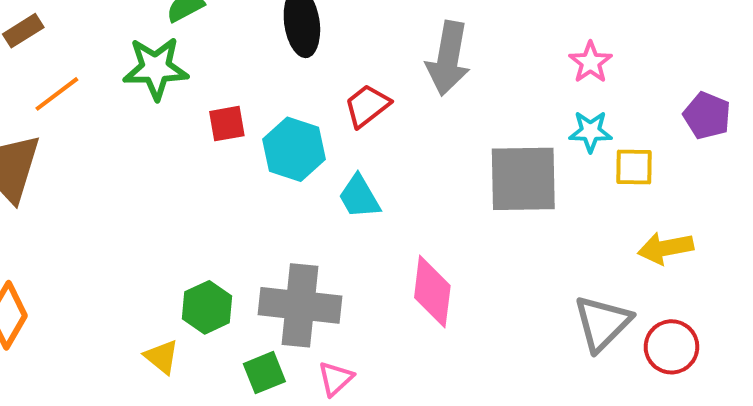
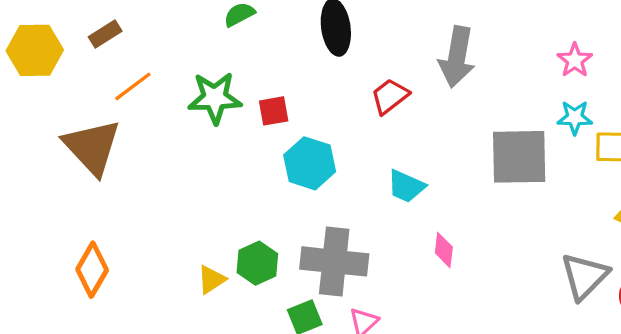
green star: (156, 68) -> (215, 98), moved
cyan hexagon: (294, 149) -> (310, 163), moved
cyan trapezoid: (359, 197) -> (406, 186), moved, turned -36
pink diamond: (432, 292) -> (444, 250), size x0.6
yellow triangle: (162, 357) -> (211, 279), moved, turned 48

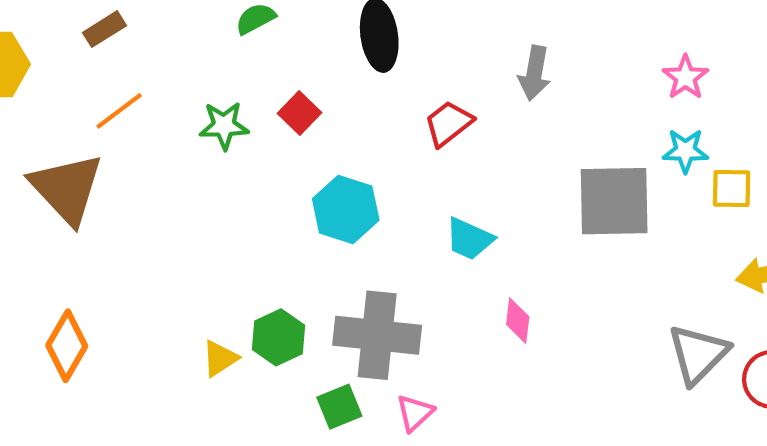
brown rectangle: (105, 34) -> (104, 29), moved
gray arrow: (457, 57) -> (534, 73), size x0.7
green star: (215, 98) -> (224, 126), size x0.7
red square: (274, 111) -> (300, 113), moved, turned -36

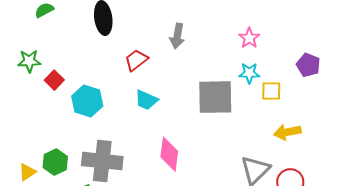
red square: (300, 113) -> (54, 80), moved
cyan trapezoid: (469, 239) -> (146, 100), moved
pink diamond: (518, 321) -> (169, 154), size x1.6

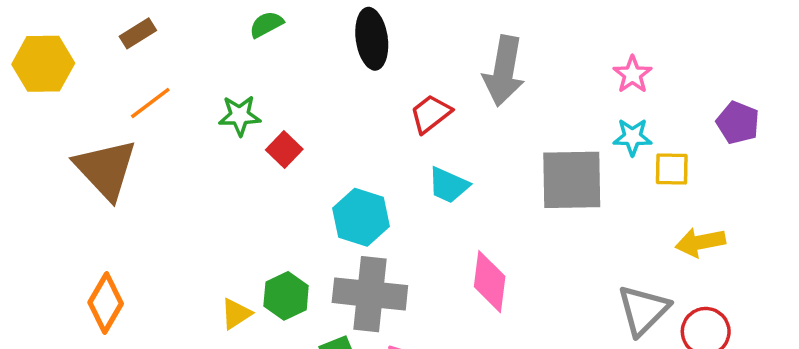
gray arrow: (177, 36) -> (504, 71), size x1.5
cyan hexagon: (87, 101) -> (361, 217), moved

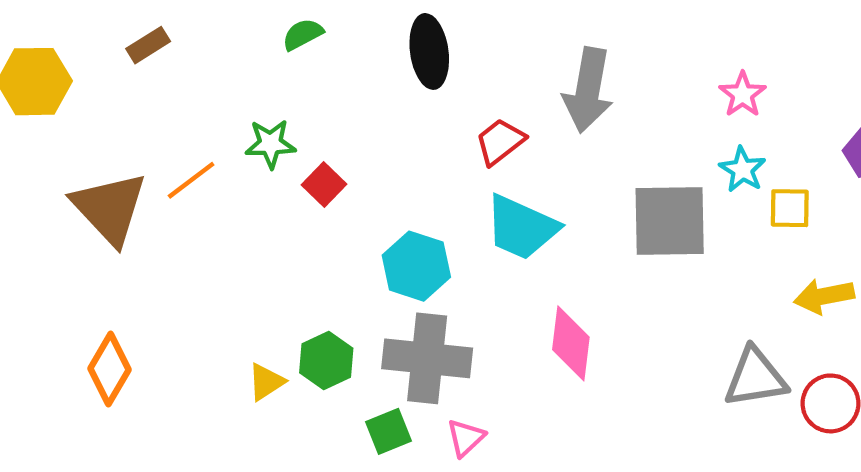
orange line: (150, 103) -> (191, 180), moved
cyan star: (632, 137) -> (743, 170), turned 30
cyan trapezoid: (449, 185) -> (522, 227), size x1.5
gray triangle: (643, 310) -> (755, 378), turned 36

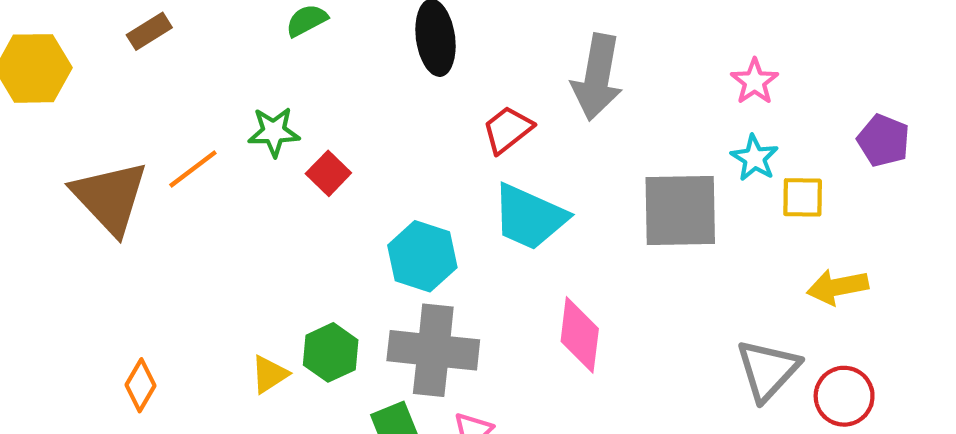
orange diamond: (109, 369) -> (141, 385), moved, size x0.7
gray triangle: (755, 378) -> (768, 370), turned -38

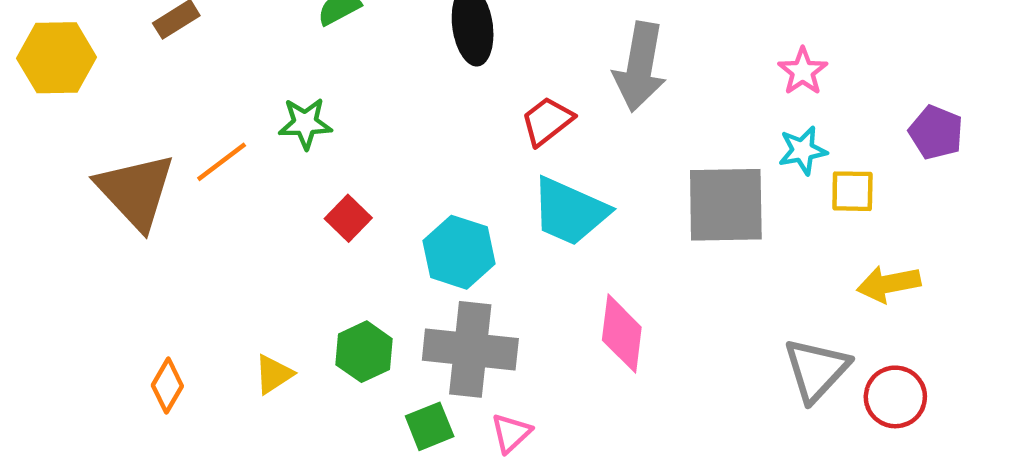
cyan star: (755, 158) -> (803, 150), turned 30
red square: (328, 173) -> (348, 218), moved
yellow triangle: (269, 374) -> (274, 374), moved

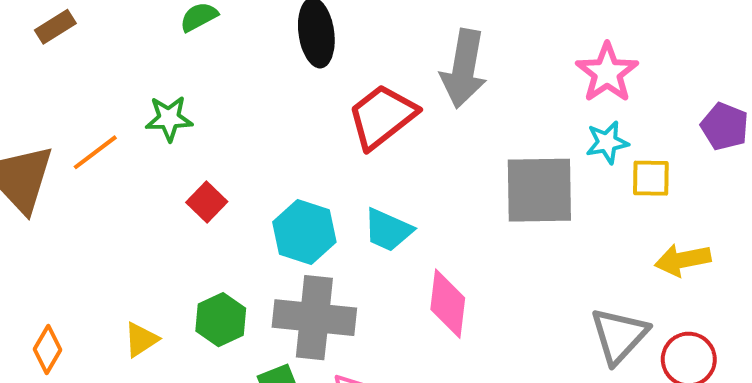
pink star: (803, 71) -> (607, 73), size x1.4
red trapezoid: (547, 121) -> (382, 116), size x1.5
cyan trapezoid: (570, 212) -> (388, 230), moved, size x0.7

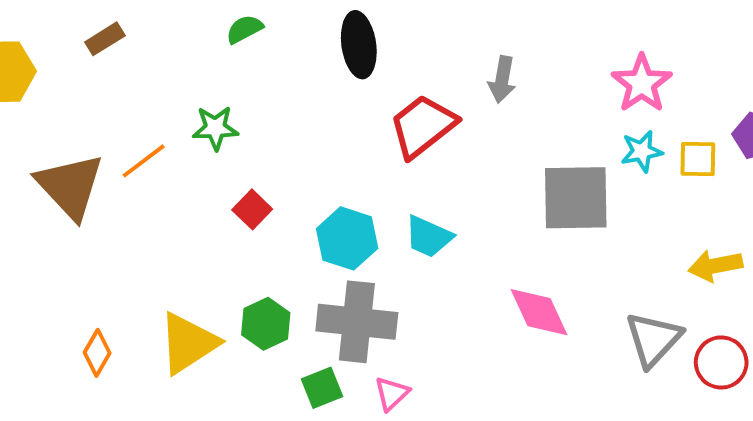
gray arrow: (464, 69) -> (502, 80), size x0.6
yellow square: (651, 178) -> (698, 159), moved
pink diamond: (448, 304) -> (539, 312), moved, turned -32
yellow triangle: (141, 340) -> (188, 343), size x1.8

